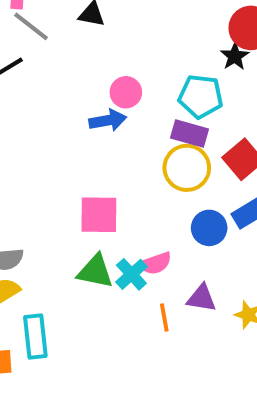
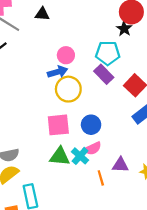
purple rectangle: (189, 134) -> (104, 74), turned 36
yellow circle: (187, 168) -> (68, 89), moved
blue circle: (209, 228) -> (91, 125), moved

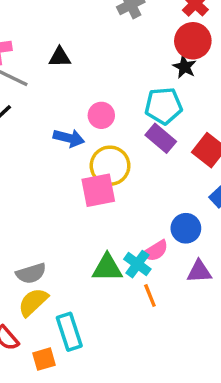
blue arrow: (58, 72) -> (69, 138), moved, turned 36
pink square: (58, 125) -> (98, 190), moved
blue circle: (91, 125) -> (186, 228), moved
orange line: (101, 178) -> (150, 295), moved

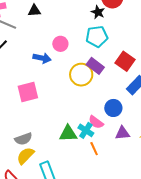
black star: (185, 67) -> (98, 12), moved
purple rectangle: (161, 138) -> (95, 66), moved
yellow circle: (110, 166) -> (81, 75), moved
pink square: (98, 190) -> (28, 92), moved
pink semicircle: (155, 251) -> (96, 122), turned 70

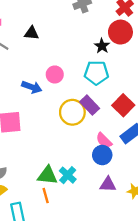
pink semicircle: (96, 122) -> (104, 140), moved
orange line: (94, 149) -> (46, 196), moved

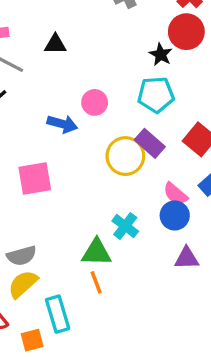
cyan cross: (68, 175) -> (125, 226), moved

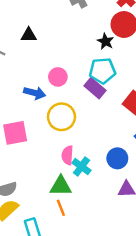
purple rectangle: (150, 143) -> (95, 88), moved
yellow circle: (125, 156) -> (61, 117), moved
pink semicircle: (175, 194) -> (67, 155), moved, turned 54

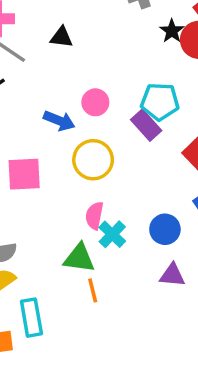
black star: (106, 41) -> (172, 31), moved
orange line: (61, 208) -> (93, 290), moved

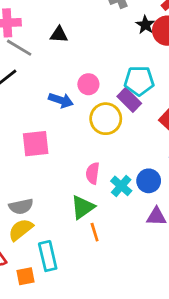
yellow circle: (93, 160) -> (106, 119), moved
cyan cross: (112, 234) -> (121, 186), moved
green triangle: (79, 258) -> (83, 207), turned -40

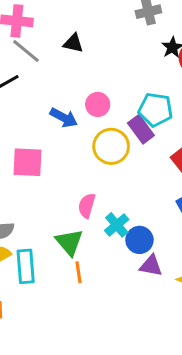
blue circle: (149, 181) -> (139, 240), moved
green triangle: (83, 207) -> (69, 242), turned -44
cyan rectangle: (48, 256) -> (26, 266), moved

